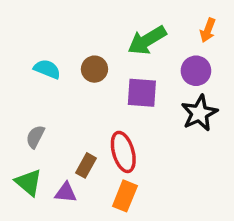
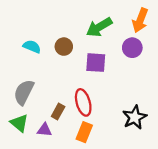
orange arrow: (208, 30) -> (140, 20), size x1.5
black star: (199, 113) -> (135, 117), moved
gray semicircle: (35, 137) -> (24, 92), size x1.6

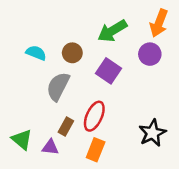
purple square: (96, 63) -> (108, 71), turned 30
gray semicircle: (24, 92) -> (58, 86), moved
red ellipse: (83, 102) -> (94, 116), turned 40

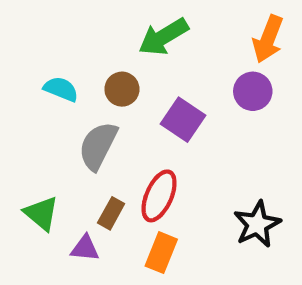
green arrow: (112, 31) -> (163, 37), moved
green triangle: (22, 139) -> (41, 213), moved

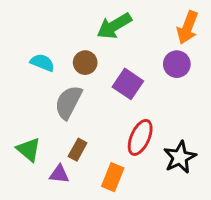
red ellipse: (159, 196) -> (140, 137), moved

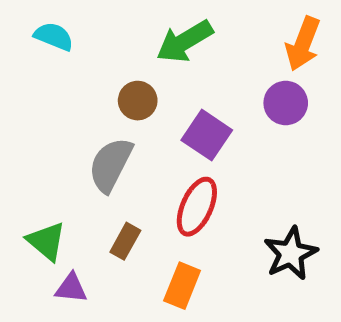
cyan semicircle: (42, 63) -> (54, 36), moved
red ellipse: (140, 137) -> (197, 207), moved
purple triangle: (59, 174) -> (71, 288), moved

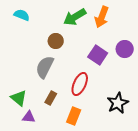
orange arrow: (303, 44) -> (102, 17), moved
purple circle: (286, 103) -> (125, 49), moved
purple square: (207, 135) -> (98, 55), moved

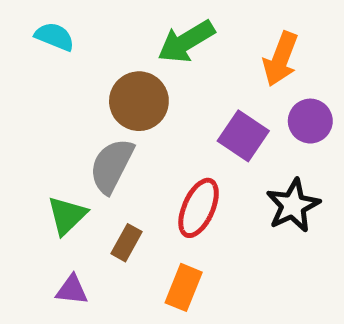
orange arrow: (102, 17) -> (280, 59), moved
brown circle: (56, 41) -> (139, 101), size x1.5
green triangle: (19, 98) -> (67, 215), moved, turned 36
black star: (118, 103) -> (293, 205), moved

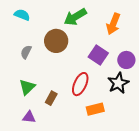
purple circle: (310, 121) -> (126, 60), moved
gray semicircle: (112, 166) -> (26, 52), moved, size x0.6
orange rectangle: (184, 287) -> (95, 109), moved, turned 54

